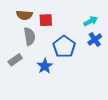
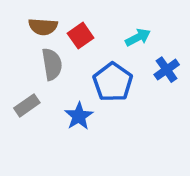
red square: (46, 20) -> (81, 36), turned -32
cyan arrow: (91, 21) -> (138, 37), moved

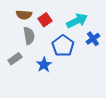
cyan arrow: (138, 37) -> (77, 21), size x1.5

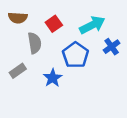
brown semicircle: (24, 15) -> (18, 18), moved

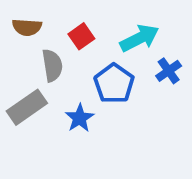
gray rectangle: (18, 71) -> (27, 107), size x1.5

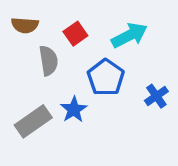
blue cross: (169, 71) -> (156, 96), moved
gray rectangle: (27, 107) -> (33, 121), moved

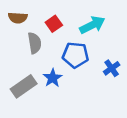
blue pentagon: (106, 77) -> (75, 55), turned -30

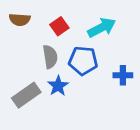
gray semicircle: (35, 43) -> (50, 57), moved
blue cross: (112, 68) -> (123, 75), turned 35

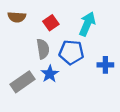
cyan arrow: (102, 28) -> (87, 24), turned -40

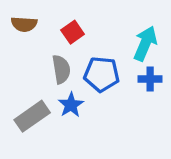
cyan arrow: (87, 24) -> (145, 43), moved
blue cross: (105, 65) -> (150, 79), moved

